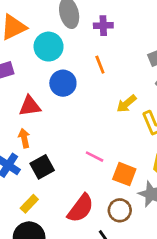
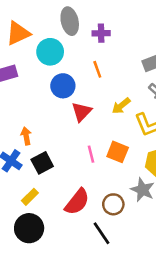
red triangle: (30, 106) -> (82, 112), moved, turned -40
pink line: (95, 157) -> (91, 154), turned 48
orange square: (124, 174) -> (118, 152), moved

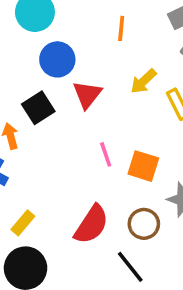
orange line: (97, 69) -> (121, 28), moved, turned 30
orange square: (118, 152) -> (143, 166), moved
black square: (42, 163) -> (38, 108), moved

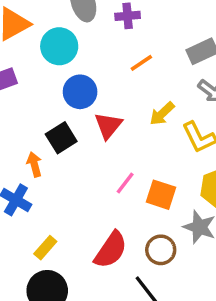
orange line: (121, 28) -> (141, 63), turned 50
pink line: (106, 154) -> (125, 183), turned 55

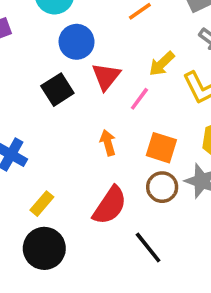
orange arrow: (34, 164) -> (108, 143), moved
pink line: (125, 183) -> (139, 99), moved
brown circle: (161, 250) -> (162, 187), moved

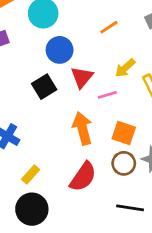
pink line: (139, 99) -> (107, 95), turned 36
orange arrow: (108, 143) -> (82, 128), size x1.6
black line: (148, 248) -> (130, 208), moved, turned -44

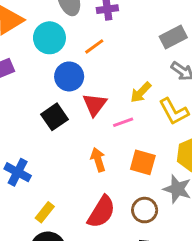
orange line: (109, 27) -> (94, 46), moved
orange arrow: (82, 128) -> (98, 160), size x0.7
brown circle: (124, 163) -> (145, 210), moved

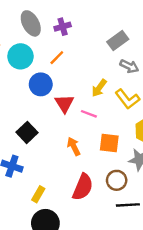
black square: (55, 117) -> (27, 132), moved
pink line: (123, 122) -> (89, 114), turned 49

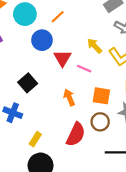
yellow arrow: (99, 88) -> (94, 46), turned 98
brown circle: (117, 180) -> (100, 122), moved

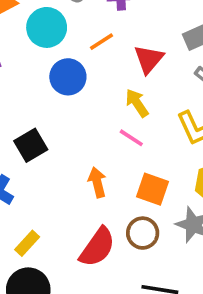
yellow arrow: (94, 46) -> (137, 103), moved
red triangle: (62, 58) -> (149, 59), moved

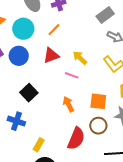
red triangle: (149, 59) -> (51, 55), moved, turned 42
blue circle: (68, 77) -> (19, 56), moved
pink line: (131, 138) -> (72, 75), moved

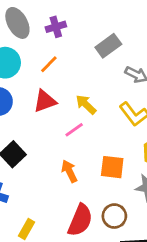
gray rectangle: (105, 15) -> (108, 46), moved
pink line: (72, 75) -> (74, 130), turned -56
brown circle: (98, 126) -> (114, 216), moved

